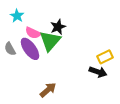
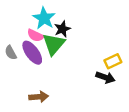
cyan star: (17, 16) -> (44, 18), moved, size x1.5
brown arrow: (48, 90) -> (39, 97), moved, turned 36

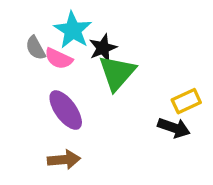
green triangle: (54, 44) -> (117, 73), moved
gray semicircle: (11, 53) -> (35, 48), moved
purple ellipse: (32, 53) -> (66, 110), moved

